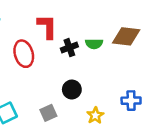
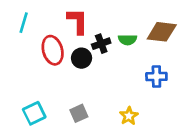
black circle: (72, 89) -> (82, 58), moved
blue cross: (131, 101) -> (156, 77), moved

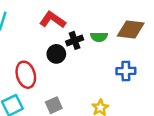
red L-shape: (78, 21) -> (53, 20), turned -55
red ellipse: (53, 50) -> (26, 75), moved

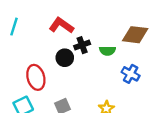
green semicircle: (99, 37) -> (107, 51), moved
blue cross: (126, 71) -> (131, 74), turned 30

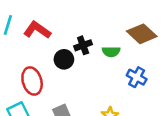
red L-shape: (61, 25) -> (37, 30), moved
brown diamond: (135, 35) -> (142, 34), turned 36

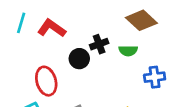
brown diamond: (142, 34) -> (141, 20), moved
blue cross: (137, 77) -> (155, 77), turned -36

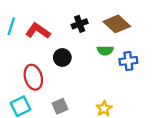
black cross: (99, 44) -> (80, 24), moved
blue cross: (155, 77) -> (128, 61), moved

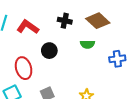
black cross: (80, 24) -> (65, 21), turned 32
blue cross: (128, 61) -> (117, 59), moved

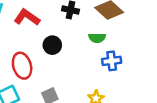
blue cross: (117, 59) -> (112, 61), moved

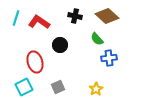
green semicircle: (97, 38) -> (97, 39), turned 48

